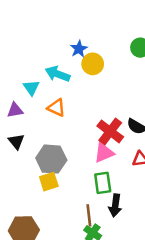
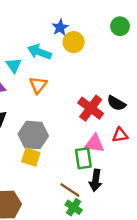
orange triangle: (56, 108) -> (38, 85), turned 42
pink triangle: (104, 153) -> (94, 144), moved, turned 30
yellow square: (49, 182) -> (31, 157), turned 36
brown line: (89, 215) -> (70, 190), turned -50

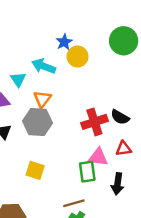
green circle: (120, 26) -> (124, 41), size x1.5
red cross: (91, 108) -> (94, 122), turned 35
gray hexagon: (33, 135) -> (38, 122), moved
black arrow: (96, 180) -> (118, 184), moved
brown line: (70, 190) -> (74, 203), turned -50

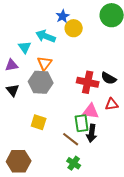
red cross: (94, 122) -> (88, 82), turned 30
black arrow: (118, 184) -> (92, 133), moved
brown line: (74, 203) -> (71, 139), moved, turned 54

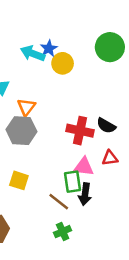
cyan arrow: (46, 36) -> (33, 53), moved
green cross: (74, 163) -> (63, 232), turned 32

